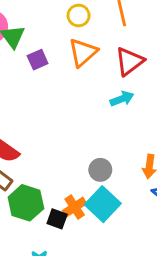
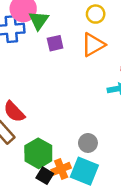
green hexagon: (26, 203) -> (38, 153), moved
cyan square: (103, 204) -> (84, 171), turned -32

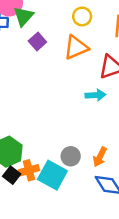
purple square: (55, 43) -> (37, 41), turned -35
gray circle: (88, 143) -> (71, 156), moved

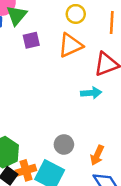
purple square: (37, 41) -> (31, 40), turned 30
gray circle: (71, 156) -> (64, 144), moved

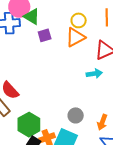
yellow circle: (76, 14) -> (79, 20), moved
green triangle: (17, 15) -> (32, 17), turned -36

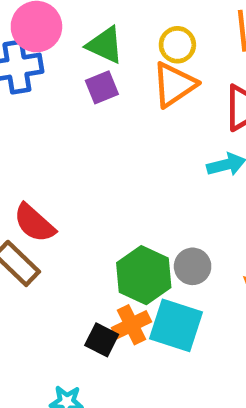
green triangle: (32, 17) -> (105, 45), moved
green hexagon: (29, 125) -> (144, 275), moved

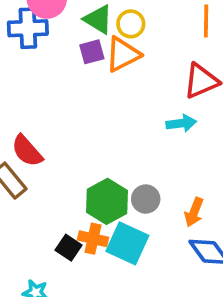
yellow circle: (177, 45) -> (131, 24), moved
orange triangle: (174, 85) -> (123, 54), moved
orange cross: (132, 325) -> (93, 239), turned 32

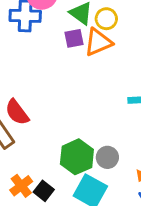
orange cross: (93, 239) -> (21, 186), moved, turned 35

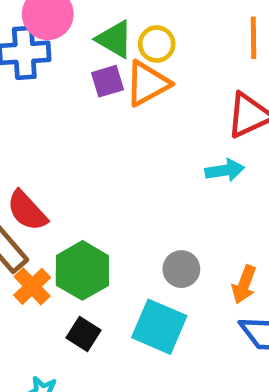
green hexagon: (77, 157) -> (82, 270), moved
orange cross: (21, 186) -> (32, 286), moved

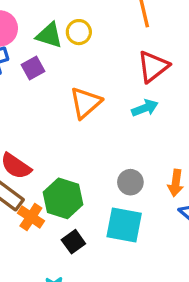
purple square: (107, 81) -> (33, 68), moved
orange triangle: (147, 83) -> (86, 103), moved
black square: (83, 334) -> (73, 242), turned 35

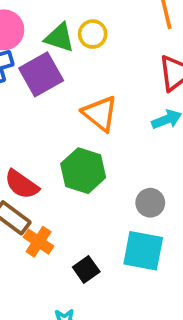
purple square: (33, 68) -> (41, 74), size x1.6
orange triangle: (86, 103) -> (100, 113), turned -40
green hexagon: (63, 198) -> (83, 171), moved

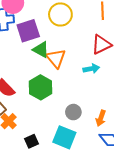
yellow circle: (93, 34) -> (60, 14), size x1.5
green triangle: (59, 38) -> (41, 50), moved

